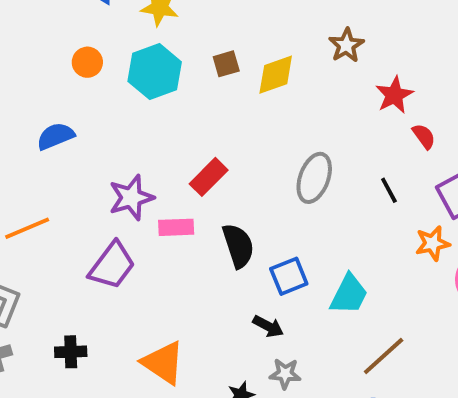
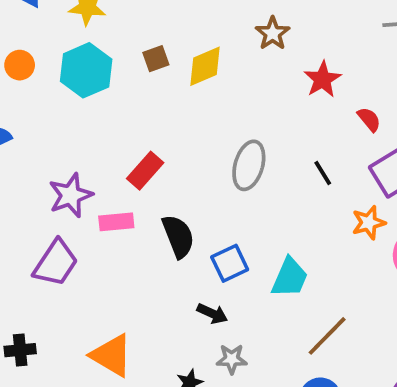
red semicircle: (424, 136) -> (369, 119), moved

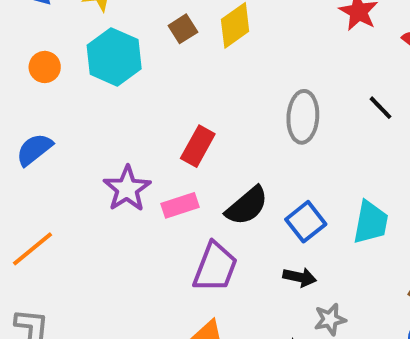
black semicircle: (178, 236) -> (247, 206), turned 84
purple trapezoid: (56, 263) -> (215, 267), moved

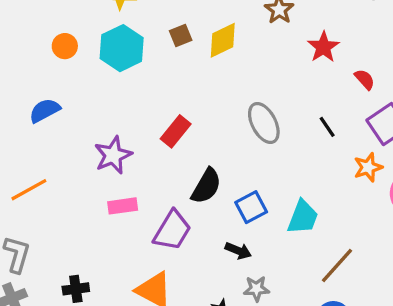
gray ellipse: (303, 117) -> (264, 123), turned -42
pink rectangle: (180, 205) -> (123, 206), moved
black semicircle: (247, 206) -> (206, 186), turned -30

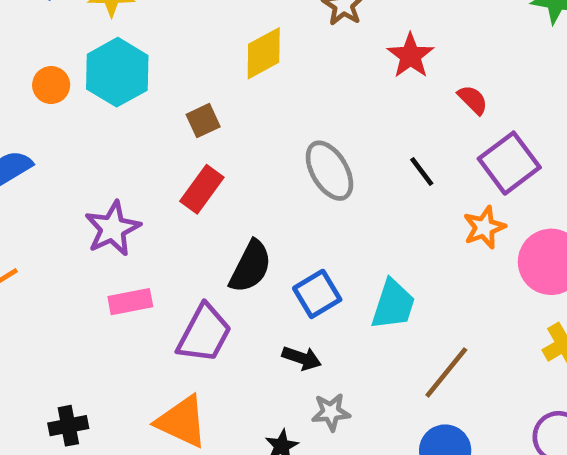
brown square: (181, 36) -> (203, 121), moved
orange circle: (65, 46) -> (51, 85), moved

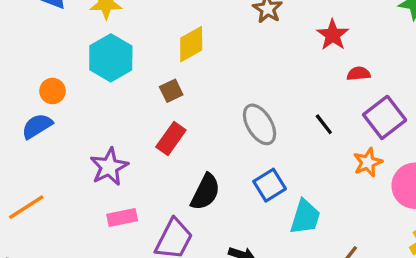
yellow diamond: (264, 53) -> (191, 44), moved
red star: (411, 56) -> (333, 35), moved
orange circle: (51, 85) -> (52, 91), moved
red semicircle: (473, 100) -> (359, 74), turned -50
blue square: (317, 294) -> (270, 185), moved

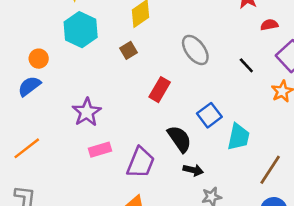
gray ellipse: (260, 124) -> (195, 50), moved
red rectangle: (171, 139) -> (160, 90), moved
black semicircle: (205, 192) -> (179, 139), moved, turned -56

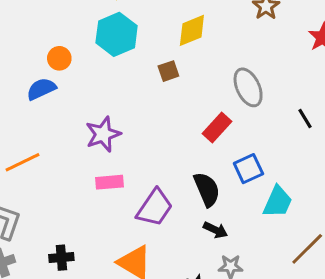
red rectangle: (160, 90) -> (217, 128), moved

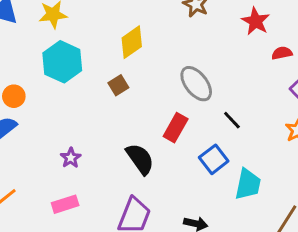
black line: (305, 119) -> (232, 120), moved
purple star: (103, 134) -> (71, 158), size x0.6
pink rectangle: (109, 182) -> (65, 204), moved
black semicircle: (207, 189) -> (140, 159), moved

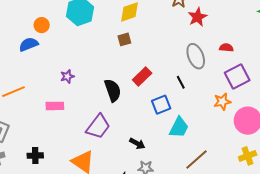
red star: (256, 21) -> (198, 17), moved
gray ellipse: (196, 84) -> (196, 56), moved
brown square: (118, 85) -> (124, 39), moved

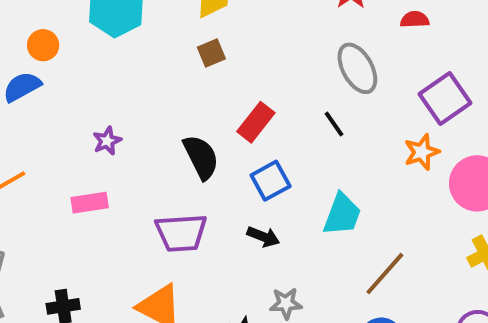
red semicircle: (226, 48) -> (415, 20), moved
blue square: (161, 105) -> (271, 181), moved
purple trapezoid: (98, 127) -> (181, 233), turned 56
black arrow: (137, 143) -> (263, 237), moved

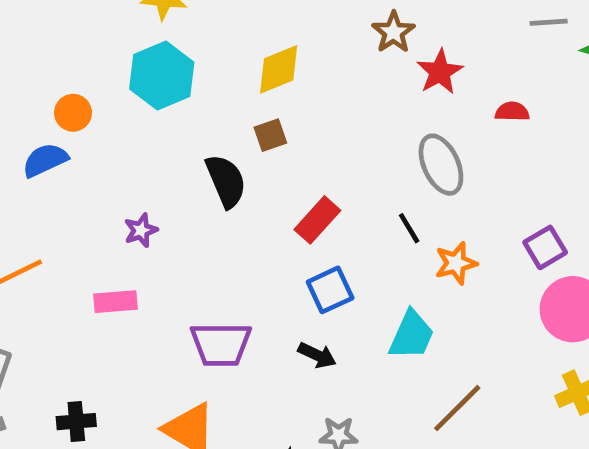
purple square: (445, 98) -> (545, 247), moved, size x0.7
orange star: (422, 152) -> (456, 263), moved
black semicircle: (201, 157) -> (226, 181), moved

